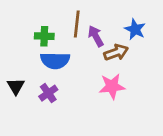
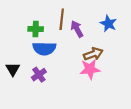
brown arrow: (116, 52) -> (93, 54), moved

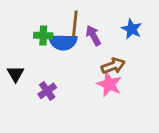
blue semicircle: (44, 49) -> (63, 42), moved
black triangle: (13, 69) -> (16, 74), moved
pink star: (90, 69) -> (109, 84), turned 30

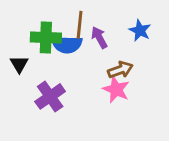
green cross: (43, 36) -> (46, 37), size x1.5
black triangle: (16, 74) -> (19, 64), moved
purple cross: (47, 91) -> (50, 96), size x1.5

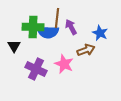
blue star: (140, 30) -> (100, 33), moved
pink star: (116, 89) -> (64, 64), moved
purple cross: (50, 96) -> (36, 69), turned -30

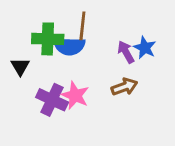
purple arrow: (71, 27) -> (126, 52), moved
brown arrow: (86, 50) -> (124, 87), moved
pink star: (64, 64) -> (75, 95), moved

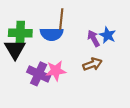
green cross: (48, 39) -> (20, 33), moved
black triangle: (20, 66) -> (15, 49), size x1.5
pink star: (75, 95) -> (56, 71), turned -30

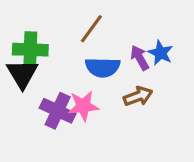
brown line: (61, 19) -> (91, 29), turned 30
blue semicircle: (52, 34) -> (103, 67), moved

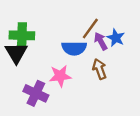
brown line: (91, 29) -> (90, 28), moved
brown arrow: (138, 96) -> (100, 69), turned -90
purple cross: (58, 111) -> (36, 93), moved

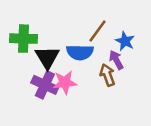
purple arrow: (101, 41) -> (116, 60), moved
black triangle: (16, 53) -> (47, 57), moved
purple cross: (36, 93) -> (45, 85), moved

